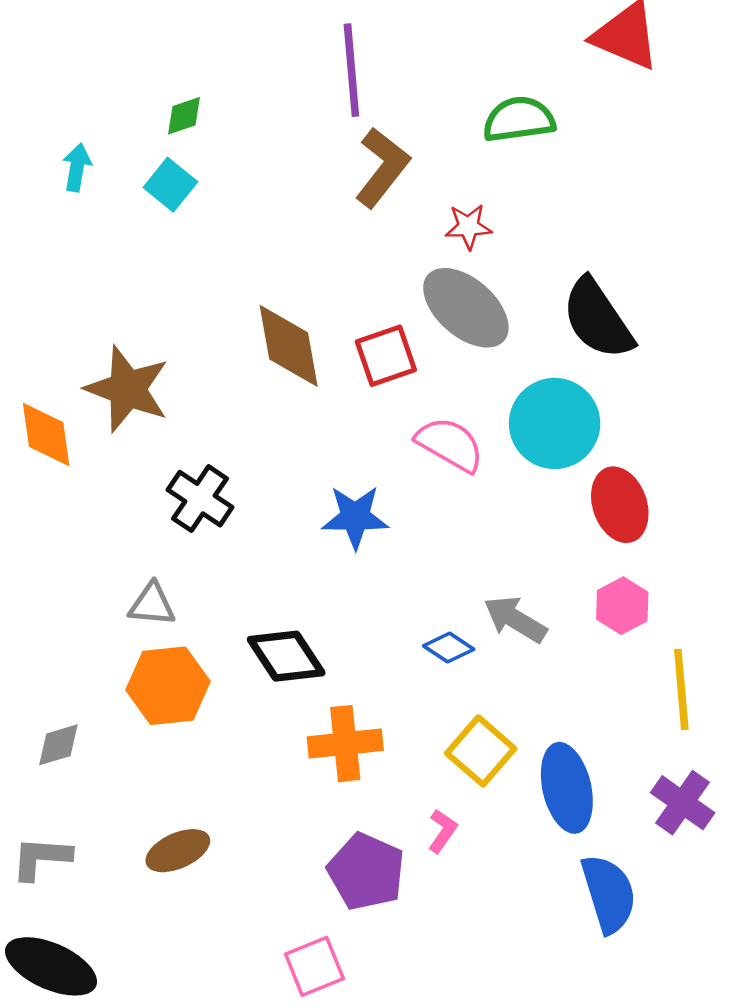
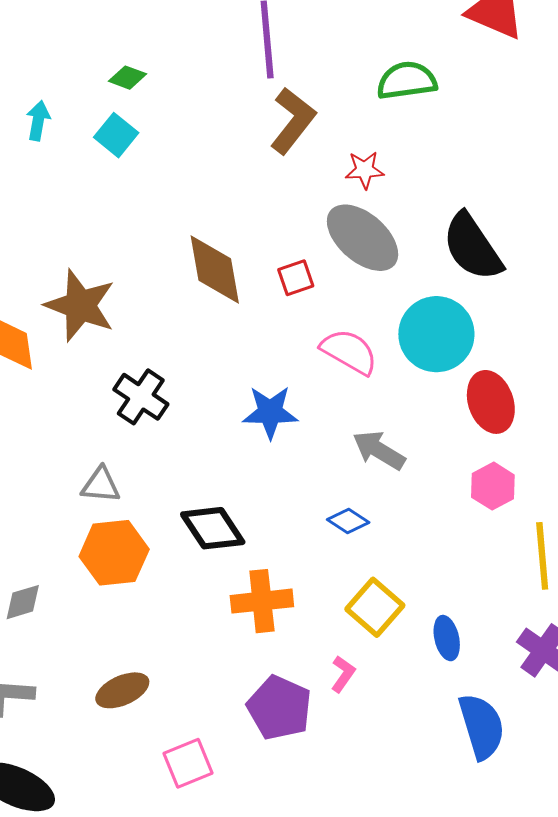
green diamond: (184, 116) -> (127, 78), turned 39
red square: (386, 356) -> (296, 278), size x0.7
gray arrow: (515, 619) -> (379, 450), moved
blue ellipse: (567, 788) -> (447, 638), size x0.6
pink square: (314, 966) -> (188, 763), moved

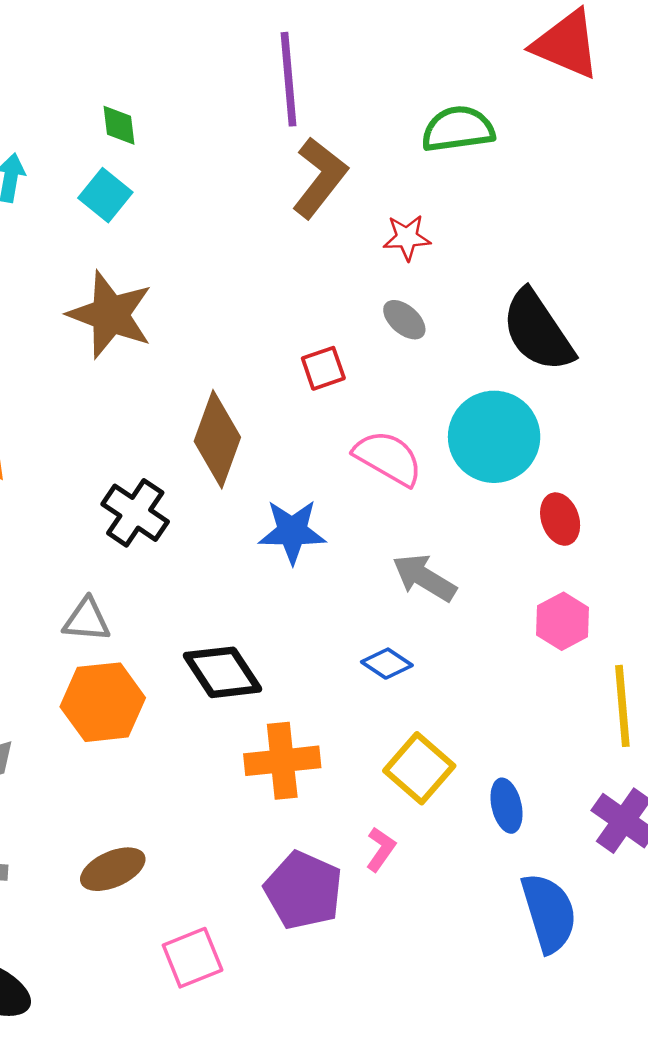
green diamond: (127, 78) -> (119, 125), turned 63
gray ellipse: (363, 238) -> (404, 320), size x0.5
brown diamond: (215, 270) -> (217, 439), moved, turned 30
brown star: (80, 305) -> (110, 315), moved
red ellipse: (491, 402) -> (560, 519), size x0.7

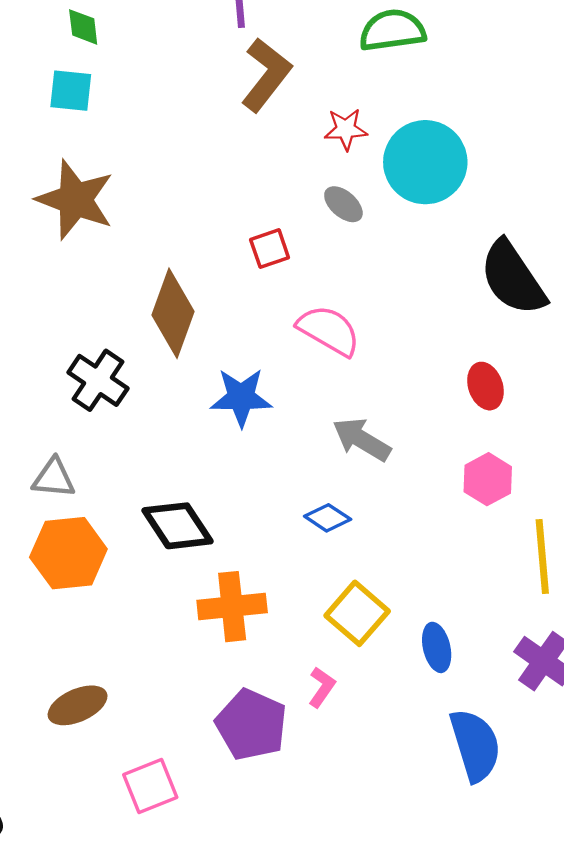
cyan square: (105, 195) -> (71, 91), turned -33
black semicircle: (538, 331) -> (513, 278), moved
cyan circle: (494, 437) -> (425, 162), moved

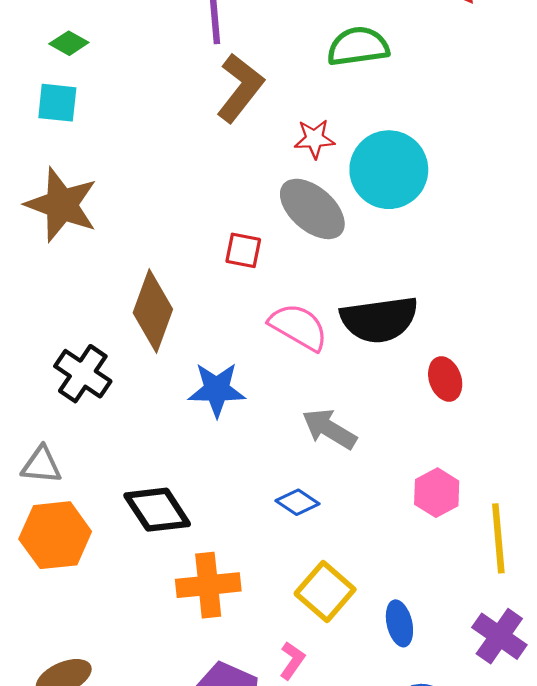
green diamond: (83, 27) -> (69, 43), turned -54
gray ellipse: (343, 204) -> (312, 209), size x1.8
red square: (270, 249) -> (243, 250), turned 30
black semicircle: (513, 278) -> (379, 319), moved, turned -64
pink hexagon: (488, 479) -> (437, 493), moved

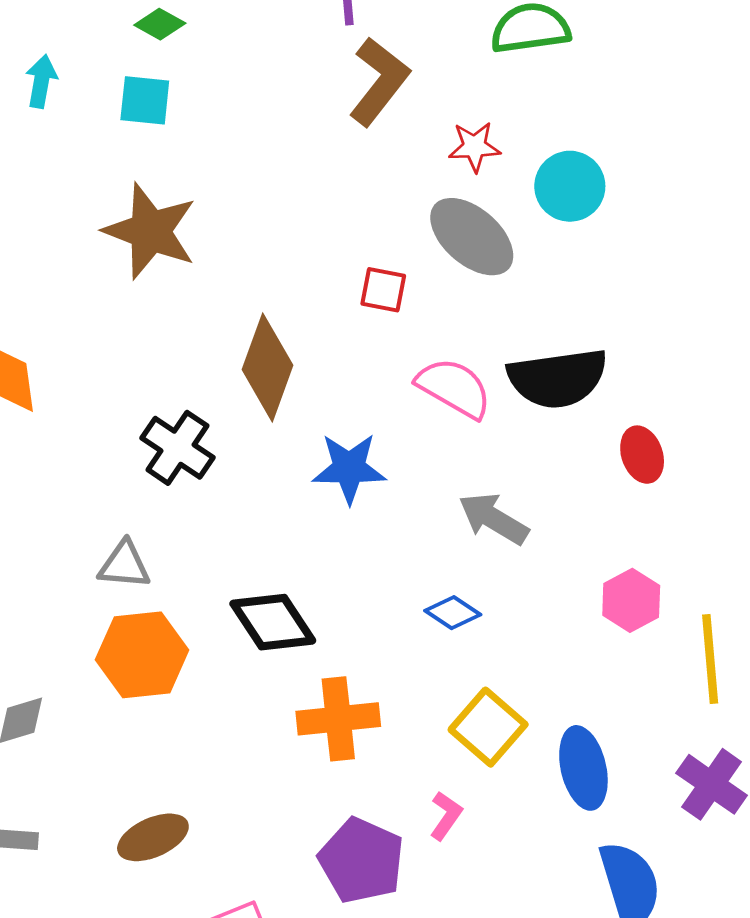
cyan circle: (389, 170) -> (570, 186), size x0.7
blue ellipse: (399, 623) -> (583, 768), size x1.4

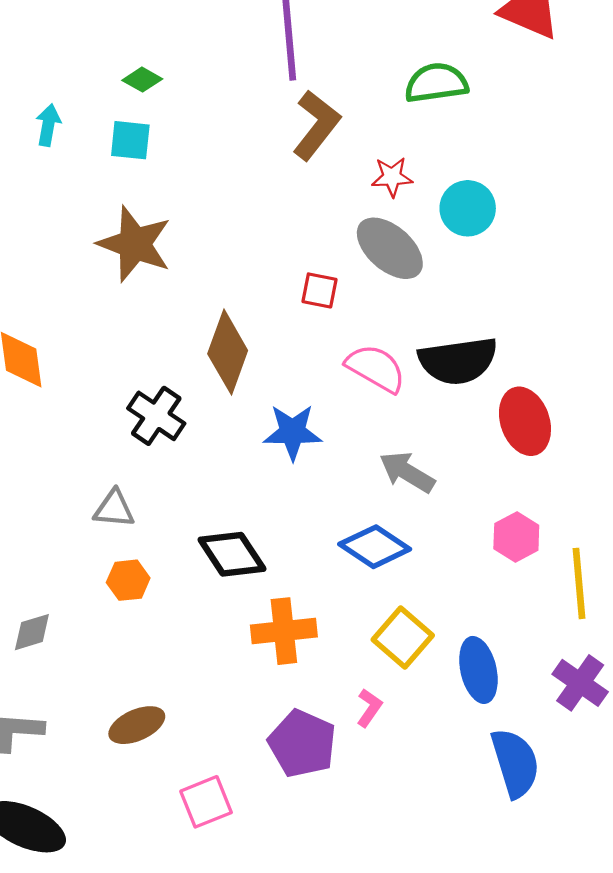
red ellipse: (642, 455) -> (525, 421), size x1.5
blue diamond: (453, 613) -> (375, 547), size x1.6
orange hexagon: (142, 655) -> (128, 580), size x0.6

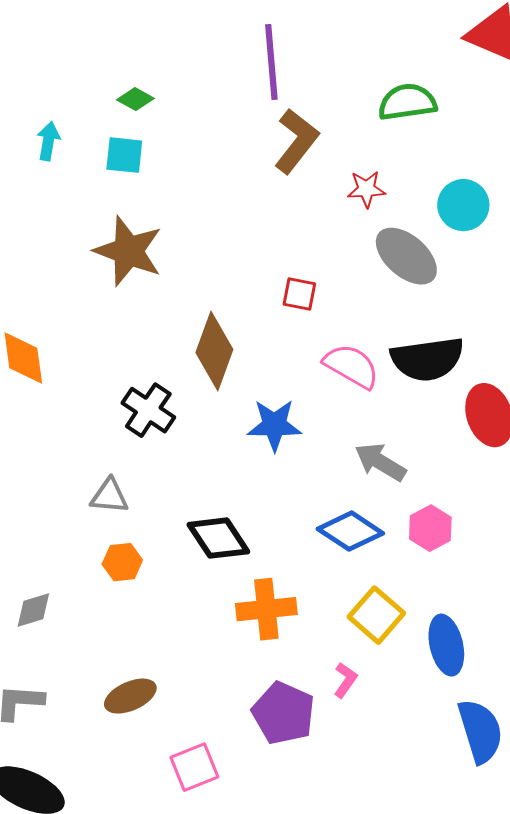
cyan circle: (468, 208) -> (463, 205), moved
gray ellipse: (390, 248) -> (406, 256), moved
pink hexagon: (516, 537) -> (430, 528), moved

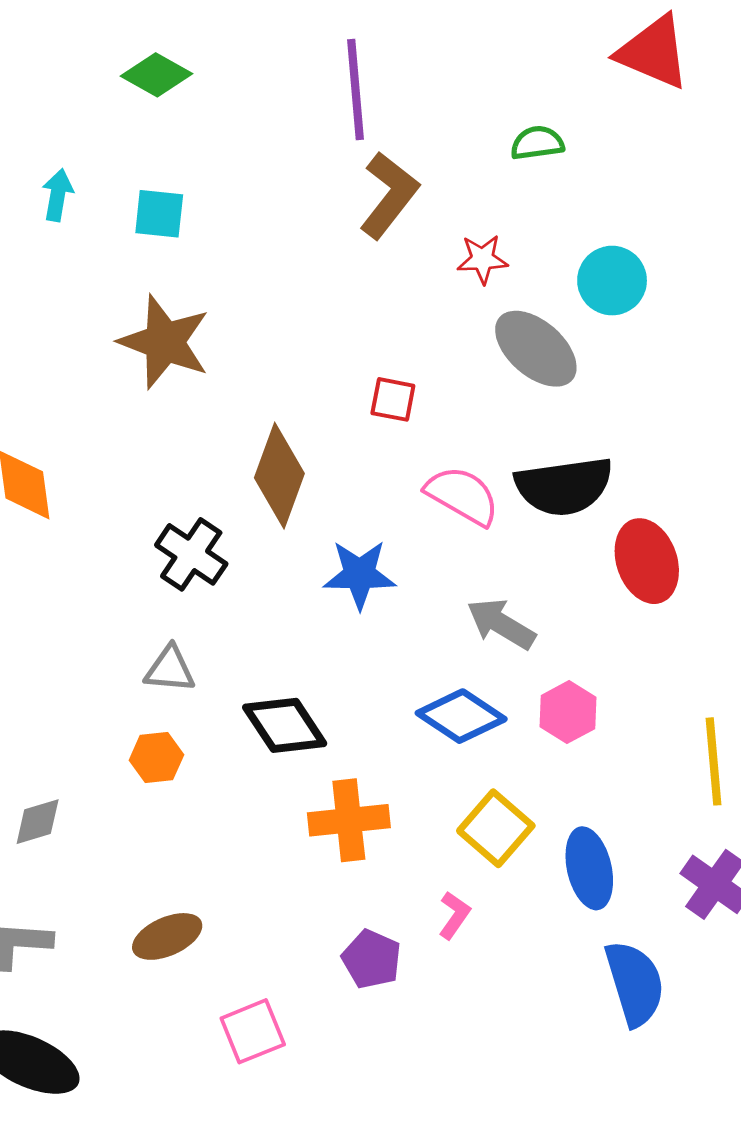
green diamond: (135, 99) -> (156, 75), moved, size x1.4
green semicircle: (407, 102) -> (537, 143), size x0.7
gray triangle: (109, 496) -> (170, 669), moved
purple pentagon: (283, 713) -> (372, 959), size x0.7

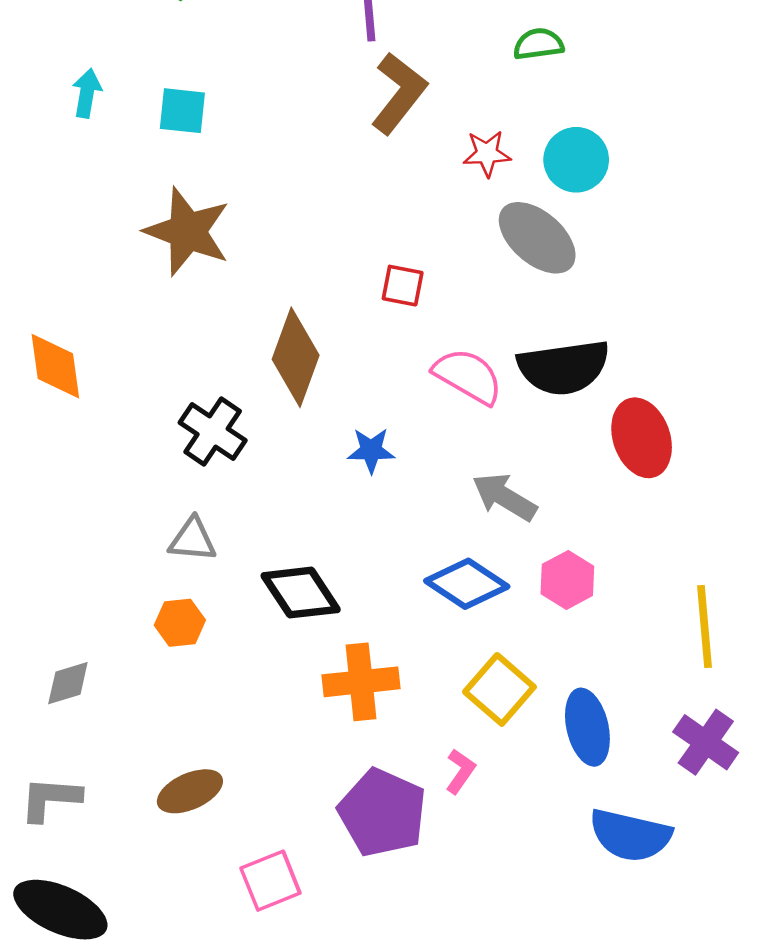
cyan circle: (612, 281) -> (576, 160), moved
blue star: (360, 574) -> (371, 450), size x0.7
purple pentagon: (372, 959) -> (382, 813), size x1.6
blue semicircle: (635, 983) -> (630, 835), turned 120

